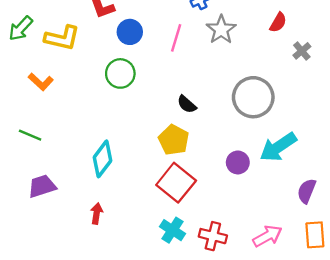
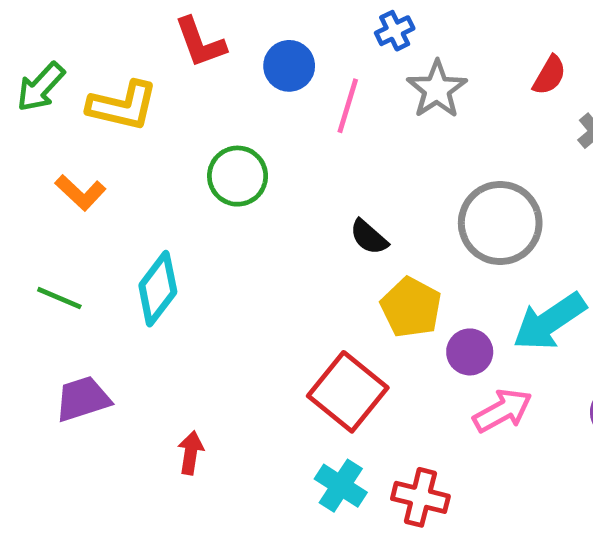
blue circle: (130, 32) -> (289, 66), moved
yellow pentagon: (174, 140) -> (411, 307), moved
cyan diamond: (102, 159) -> (158, 289), moved
pink arrow: (267, 236) -> (503, 411), moved

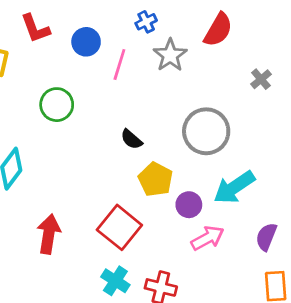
red semicircle: (549, 75) -> (218, 30), moved, size x1.5
red arrow: (191, 453) -> (49, 234), moved, size x1.6

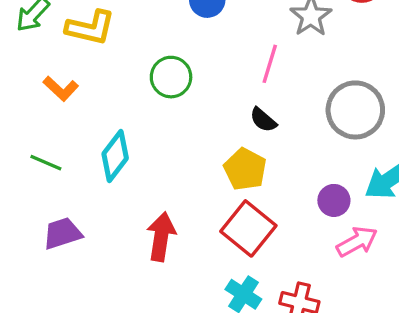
pink line: (119, 65) -> (270, 64), moved
yellow pentagon: (155, 179) -> (245, 169), moved

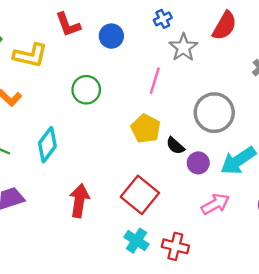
black semicircle: (263, 120) -> (175, 146), moved
yellow pentagon: (245, 169) -> (146, 129), moved
purple circle: (334, 200) -> (198, 163), moved

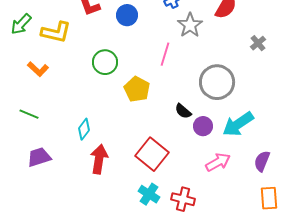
yellow pentagon: (146, 129) -> (137, 89), moved
cyan diamond: (47, 145) -> (84, 129), moved, size x0.7

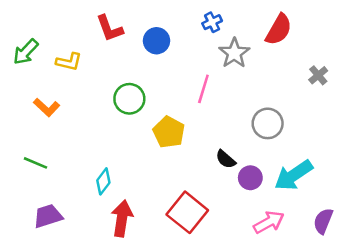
yellow L-shape: (56, 32) -> (69, 62), size x0.7
gray circle: (217, 82) -> (268, 123), size x0.7

